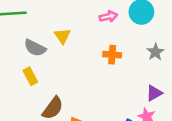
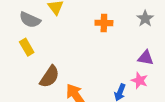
purple triangle: (154, 93) -> (146, 58), turned 42

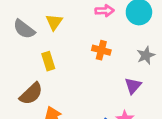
yellow rectangle: (27, 47) -> (48, 61), moved
purple triangle: (146, 58) -> (133, 86), moved, turned 49

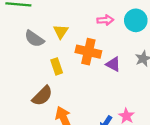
orange cross: (101, 50) -> (88, 52), moved, size x1.5
purple triangle: (133, 86) -> (113, 64), moved, turned -42

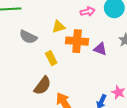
yellow triangle: (61, 32) -> (59, 27), moved, turned 48

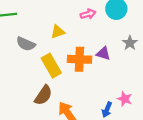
orange cross: (77, 41) -> (79, 59), moved
yellow rectangle: (51, 58) -> (51, 66), size x1.5

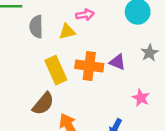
pink arrow: (88, 14) -> (85, 15), moved
gray semicircle: (26, 44) -> (36, 27), moved, turned 60
pink star: (125, 99) -> (141, 98), moved

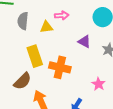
purple triangle: (117, 62) -> (84, 42), moved
orange cross: (89, 66) -> (60, 67), moved

